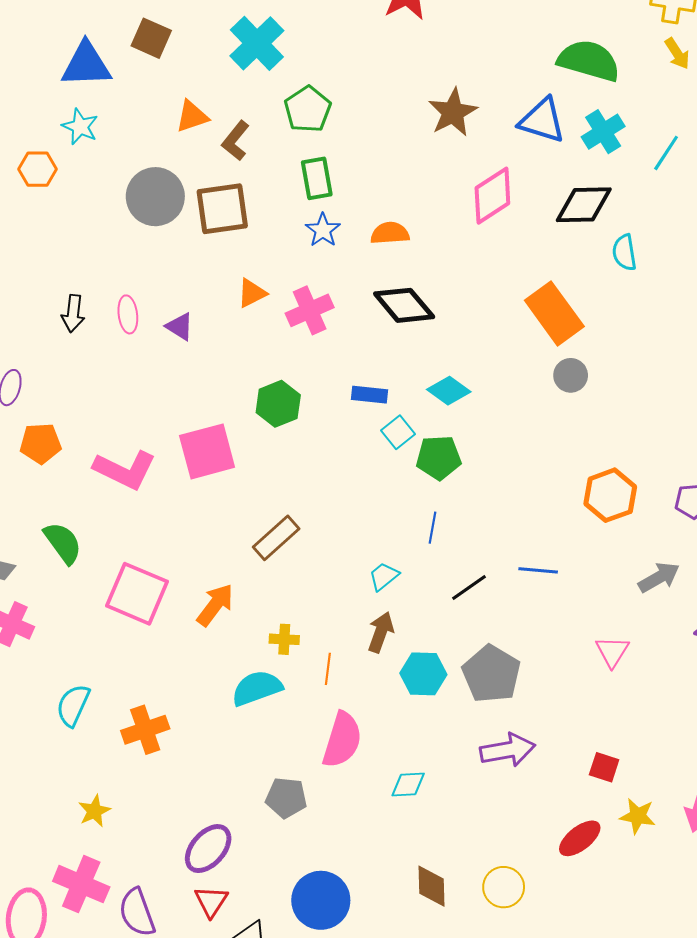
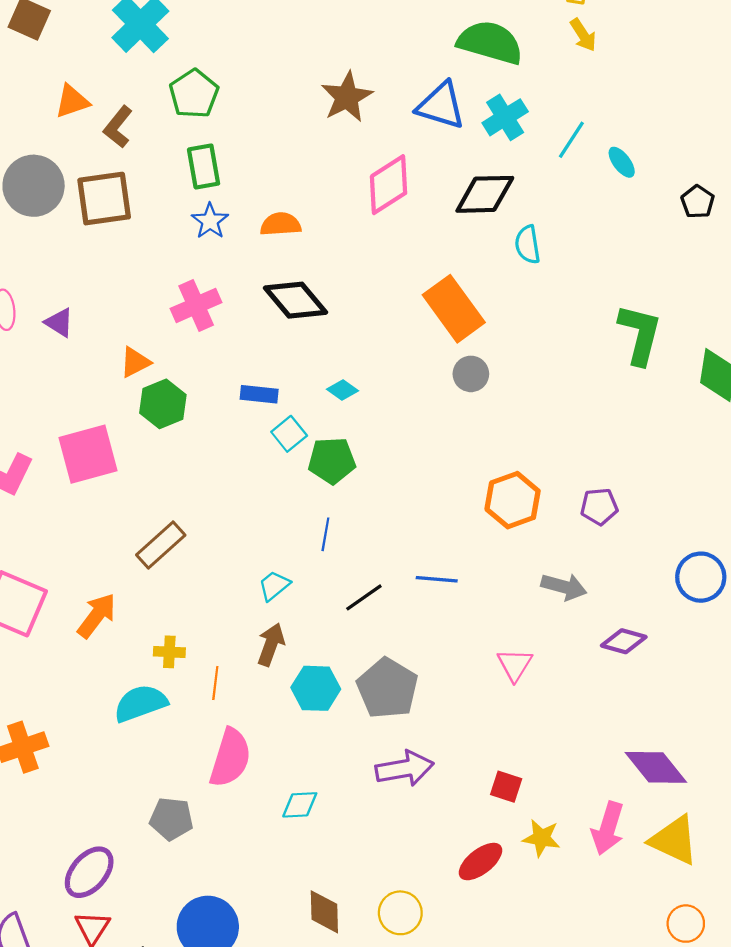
orange triangle: (252, 293) -> (135, 362), moved
cyan diamond: (449, 391) -> (343, 390), size x0.7
gray arrow: (659, 577) -> (564, 587), turned 45

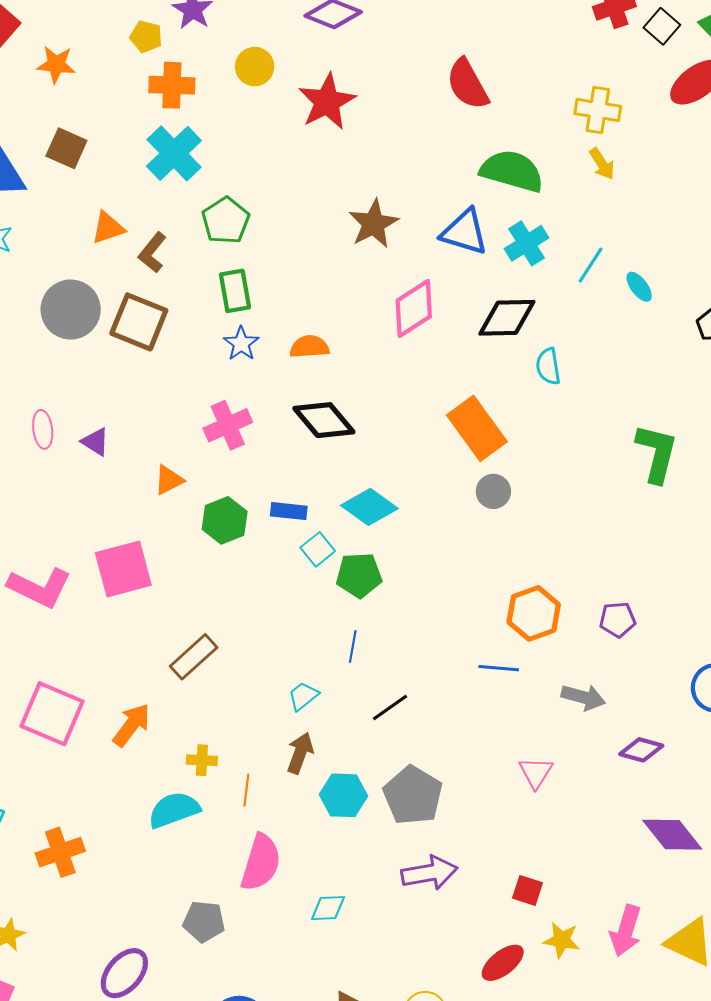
brown square: (104, 199) -> (139, 322), turned 30
cyan diamond: (343, 390) -> (369, 507), size x1.8
green hexagon: (163, 404) -> (225, 520), moved
blue line: (437, 579) -> (499, 668), moved
purple diamond: (656, 767) -> (672, 835), moved

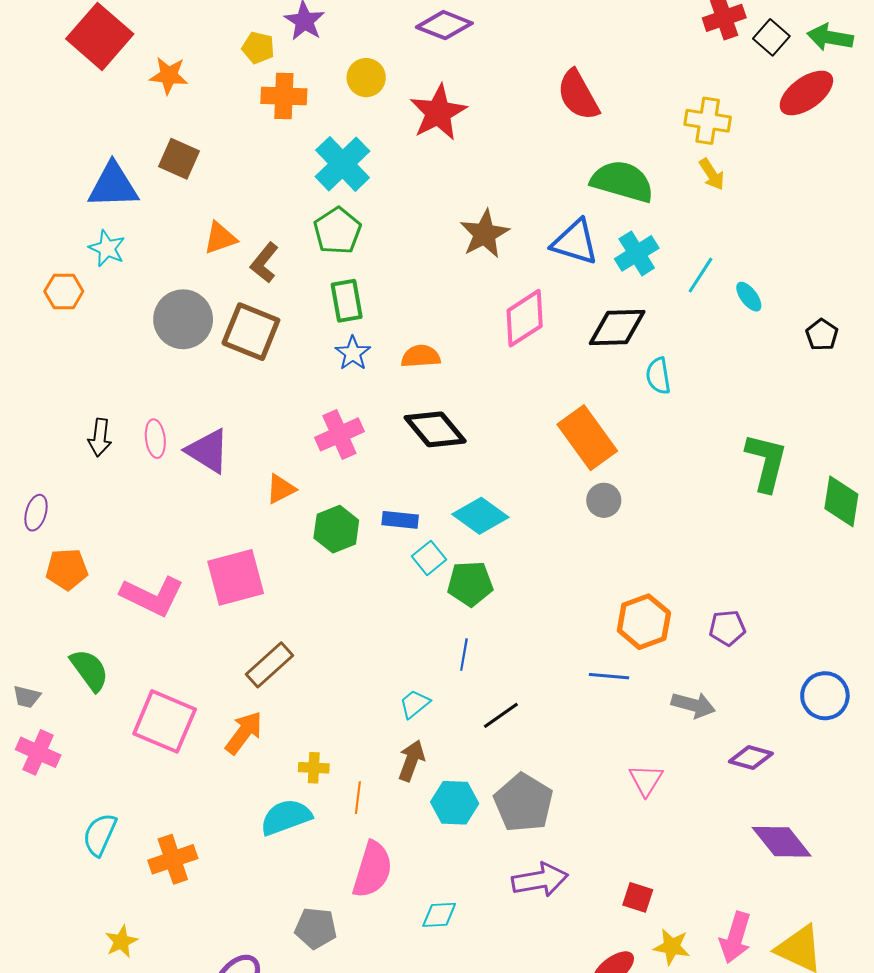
cyan cross: (174, 153) -> (343, 164), moved
purple triangle: (95, 442) -> (208, 451), size x1.6
brown rectangle: (194, 657) -> (269, 665), moved

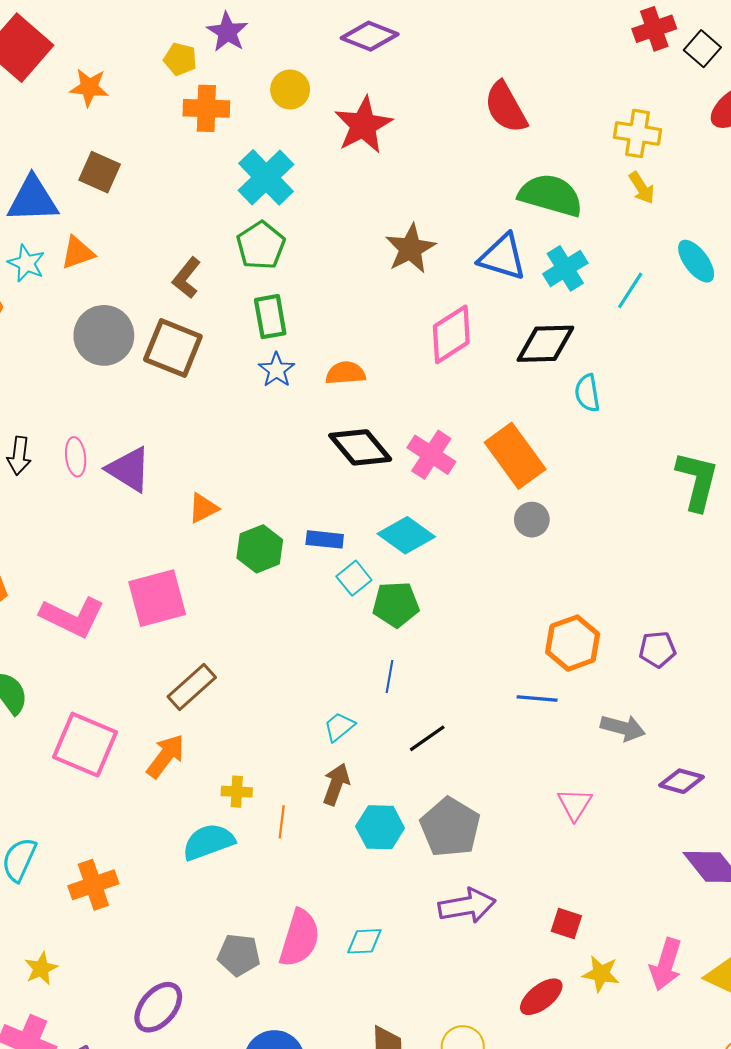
orange triangle: (220, 238) -> (78, 253), moved
cyan ellipse: (749, 297) -> (696, 261), moved, size x1.4
pink cross: (339, 434) -> (431, 455), moved, turned -33
pink semicircle: (372, 870) -> (300, 938), moved

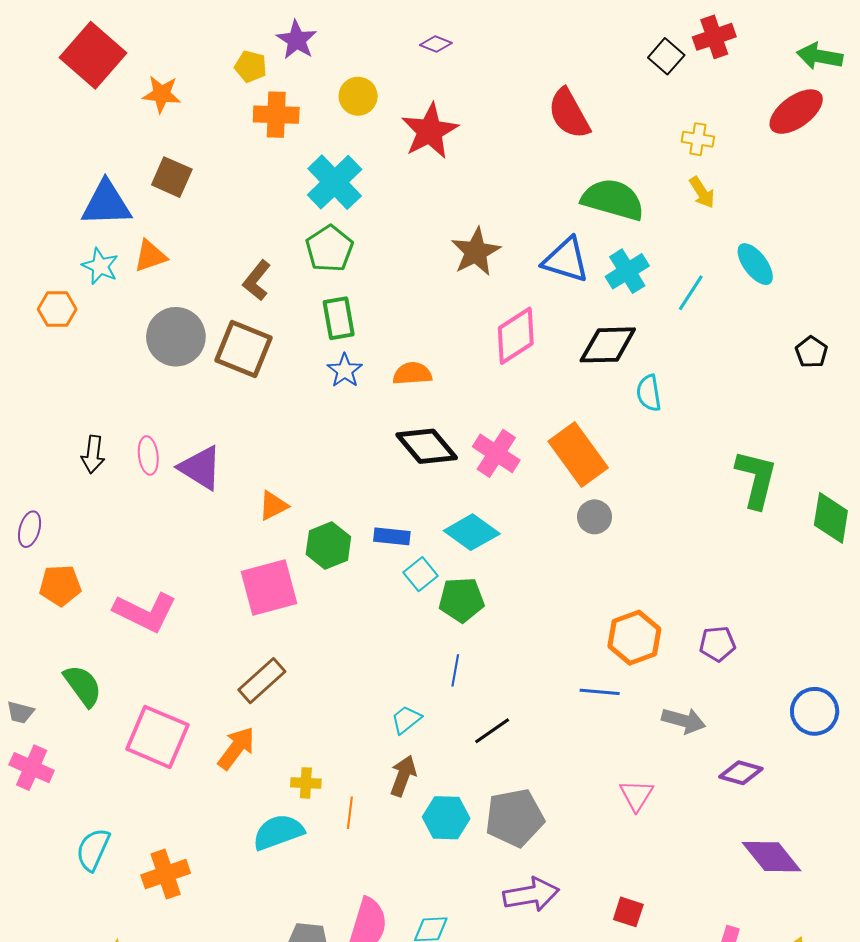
purple diamond: (370, 36) -> (436, 44), size x0.6
black square: (702, 49) -> (666, 56), moved
yellow cross: (638, 133) -> (698, 139), size x0.7
pink square: (157, 598) -> (269, 587), moved
gray pentagon: (450, 827) -> (515, 818), turned 30

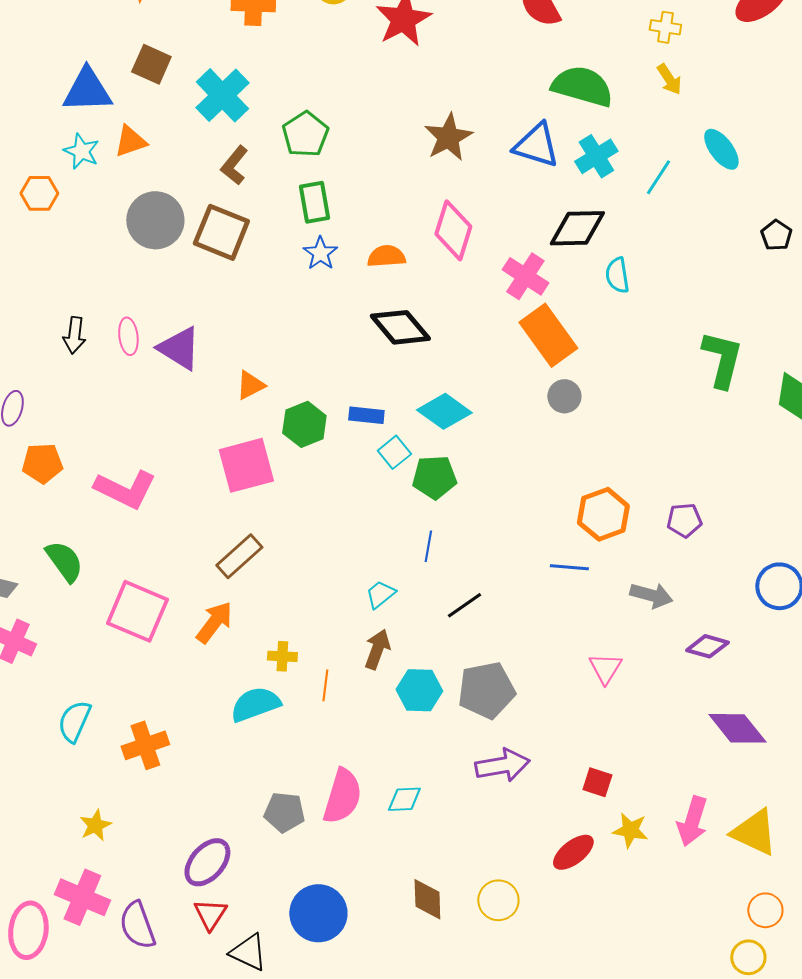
cyan cross: (335, 182) -> (222, 95), moved
pink diamond: (516, 336) -> (453, 230), moved, turned -40
pink cross: (496, 453) -> (525, 276), moved

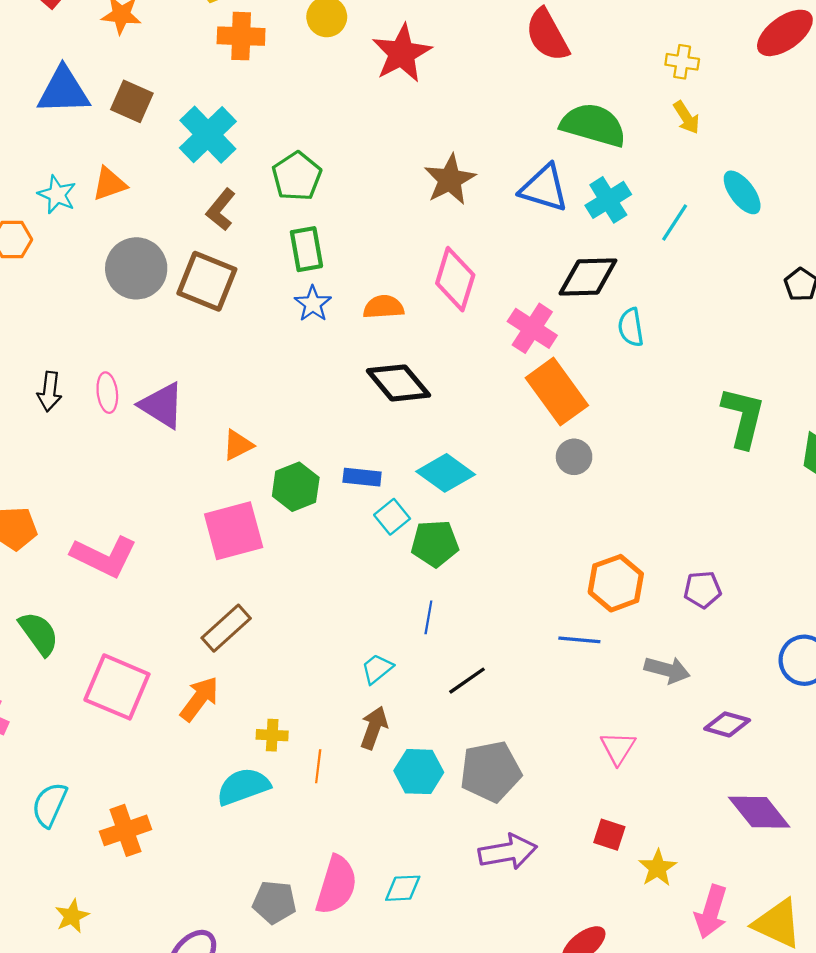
blue triangle: (87, 90) -> (63, 91), moved
red square: (597, 782) -> (609, 835), moved
yellow star: (630, 830) -> (658, 868), moved, turned 30

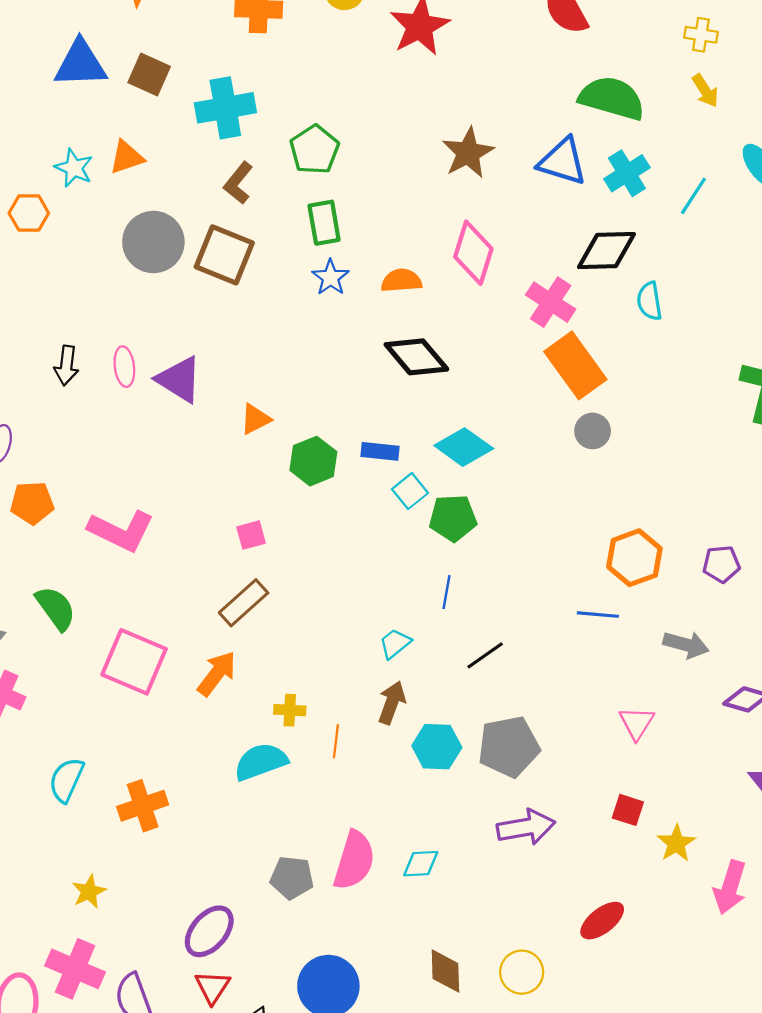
cyan cross: (208, 135) -> (225, 108), turned 34
pink square: (234, 531) -> (251, 535), moved, size x0.5

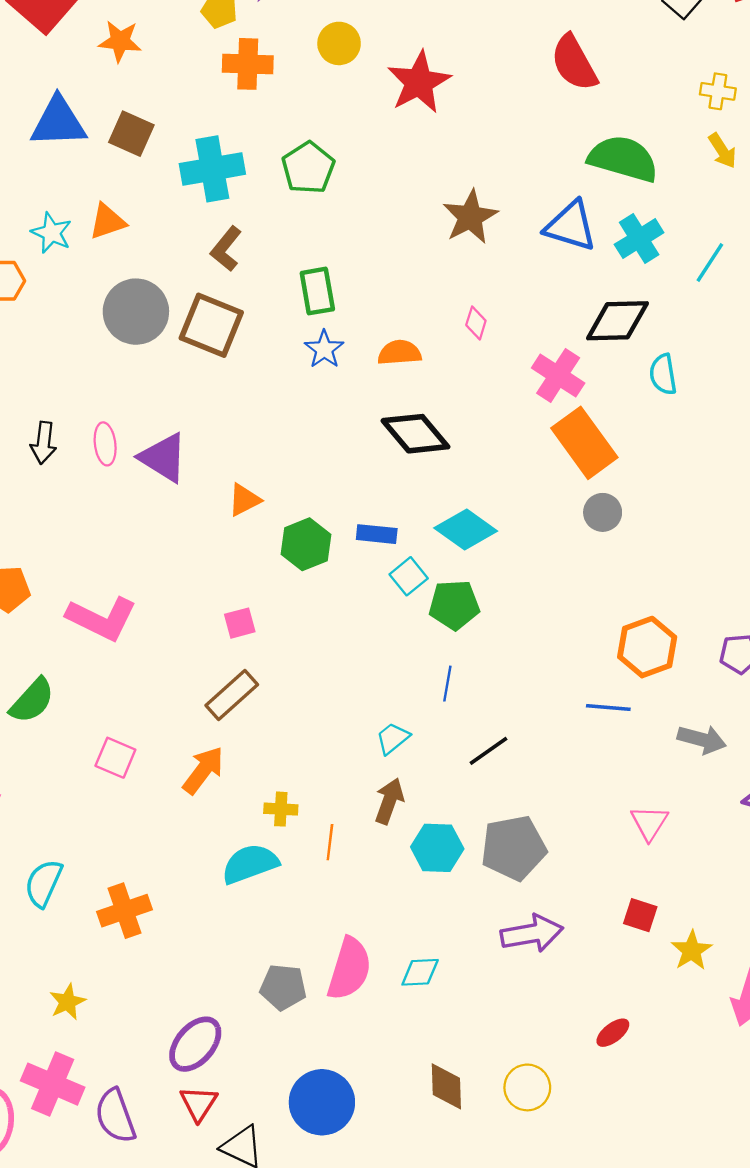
green pentagon: (314, 150) -> (308, 168), moved
pink diamond: (473, 253) -> (476, 323), size x0.5
green semicircle: (56, 608) -> (32, 701), turned 78
pink square: (134, 662) -> (115, 758), size x0.6
red ellipse: (602, 921) -> (613, 1033), size x0.7

